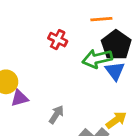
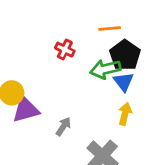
purple triangle: (20, 98) -> (26, 110), size x1.5
yellow arrow: (116, 120) -> (125, 114), moved, turned -40

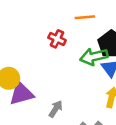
orange line: (110, 29) -> (85, 17), moved

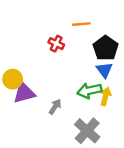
green arrow: (94, 57) -> (89, 91), moved

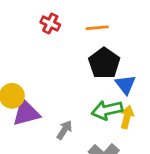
red cross: (56, 44) -> (50, 23), moved
black pentagon: (106, 48) -> (104, 63), moved

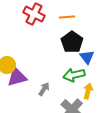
red cross: (50, 23) -> (34, 14), size x1.5
yellow arrow: (127, 117) -> (88, 91), moved

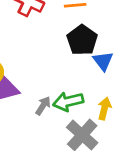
green arrow: (74, 75) -> (68, 101), moved

